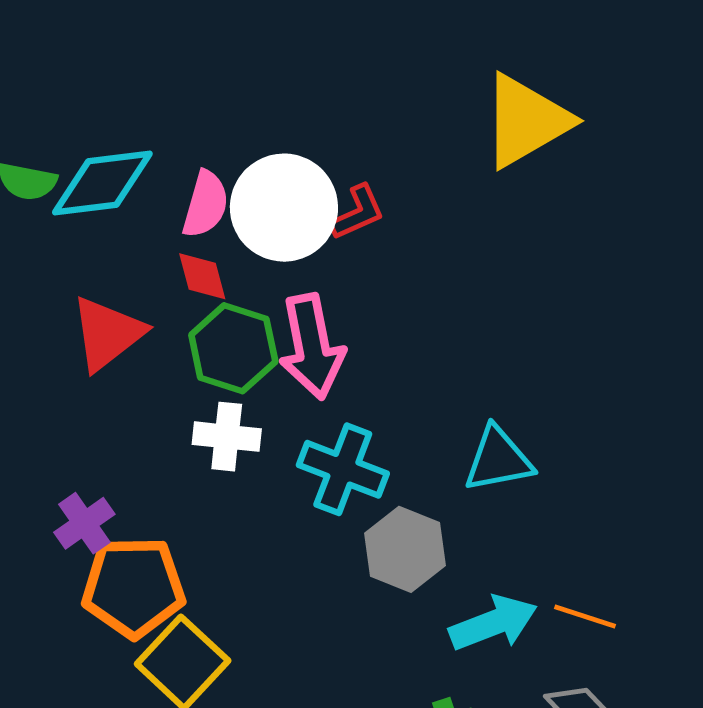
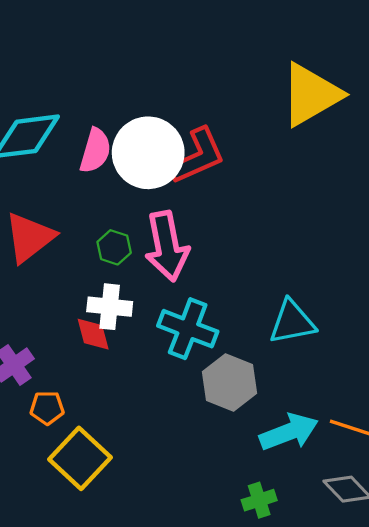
red L-shape: (358, 212) -> (198, 156), size x1.5
red diamond: (202, 276) -> (93, 334), moved
green hexagon: (233, 348) -> (114, 247), size x0.6
orange pentagon: (133, 587) -> (47, 408), size x0.5

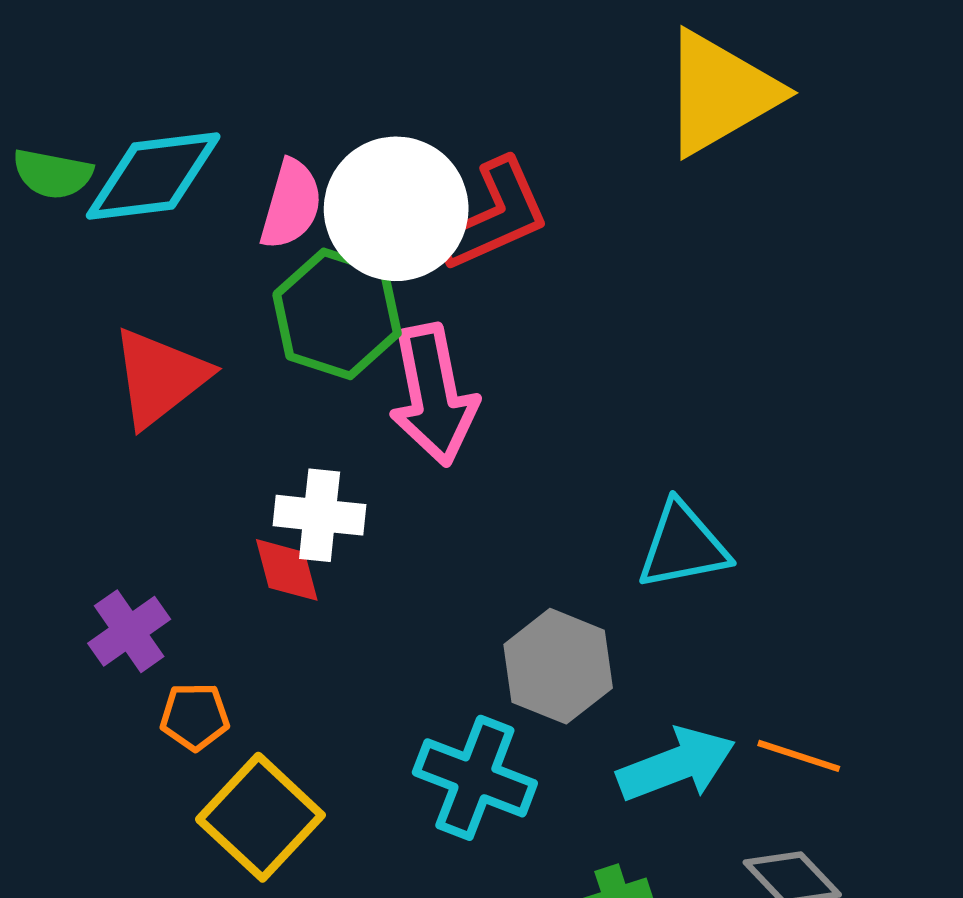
green hexagon: (114, 247) -> (337, 314), moved, size x1.8
cyan cross: (188, 329) -> (475, 778), moved

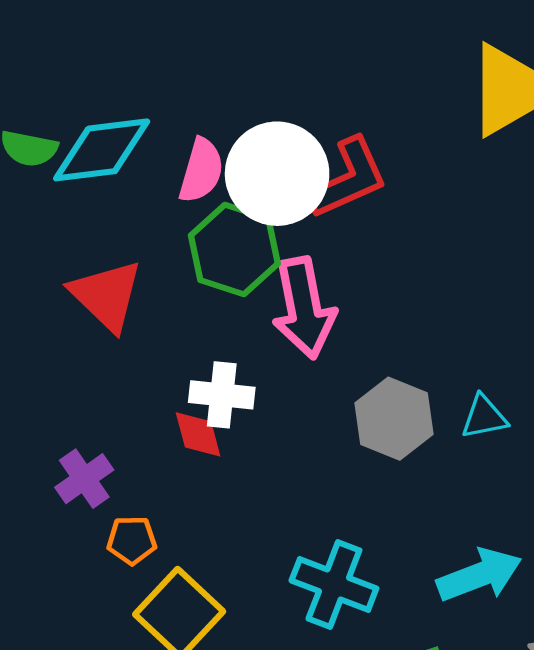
red triangle: (160, 377) -> (106, 295), turned -38
cyan triangle: (683, 546) -> (484, 417), size x0.7
gray hexagon: (558, 666) -> (394, 419), moved

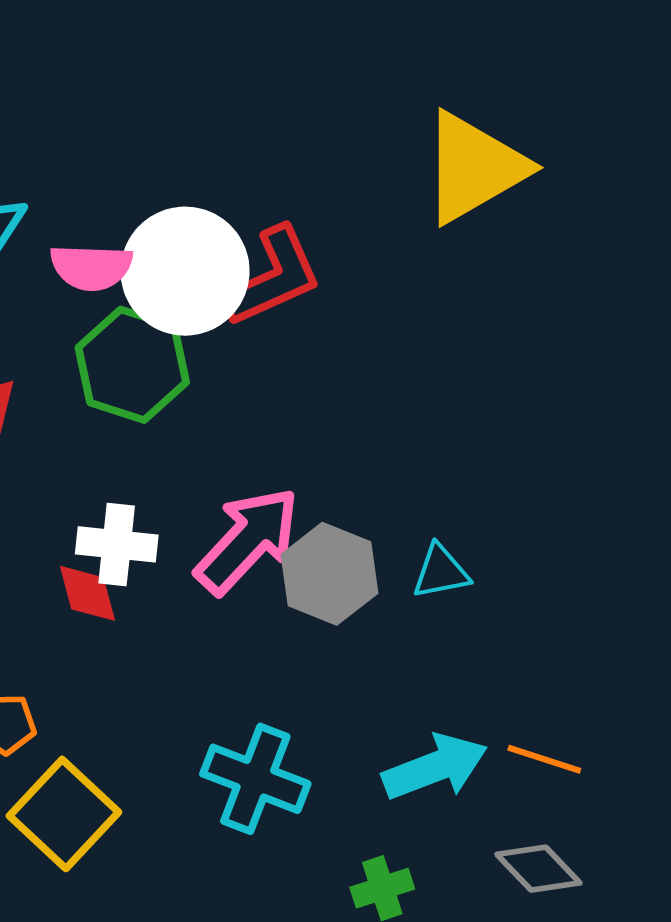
pink semicircle: (201, 170) -> (91, 267), turned 76
pink arrow: (304, 308) -> (248, 541), moved, turned -126

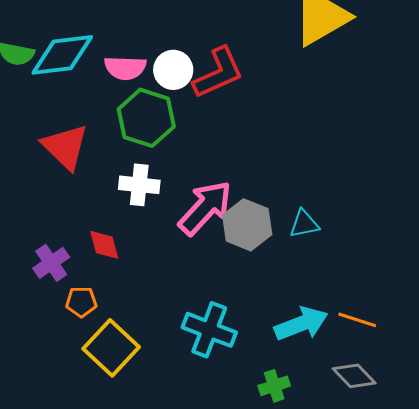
white circle: (185, 271) -> (173, 70), size x0.6
white cross: (117, 544) -> (139, 185), moved
red diamond: (87, 593) -> (104, 245), moved

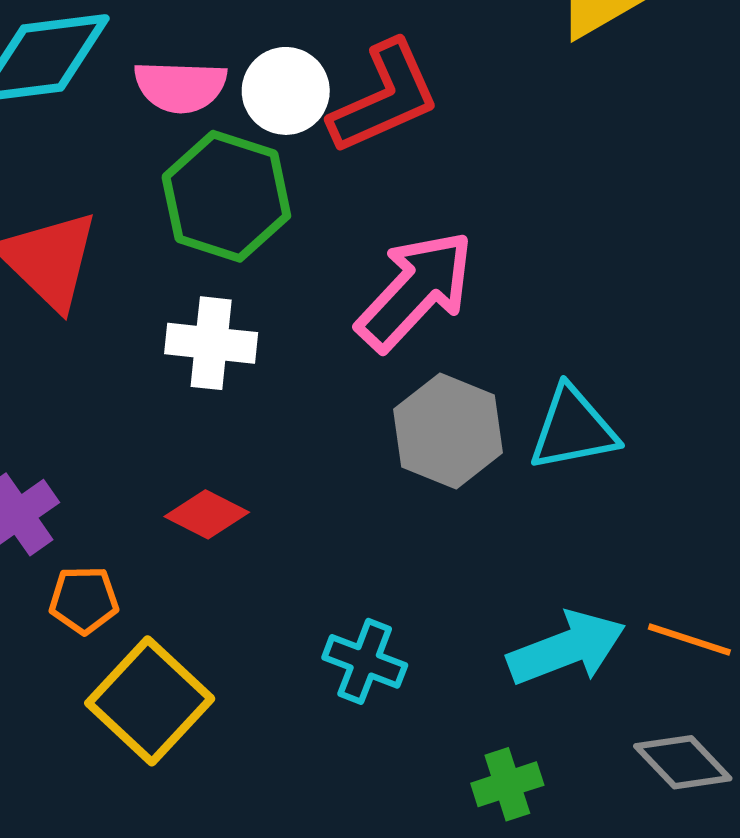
pink arrow: (205, 208) -> (415, 291), moved
cyan triangle: (304, 224) -> (573, 429), size x1.4
red diamond: (104, 245) -> (207, 514), moved, turned -48
cyan cross: (209, 330) -> (365, 661), size x0.7

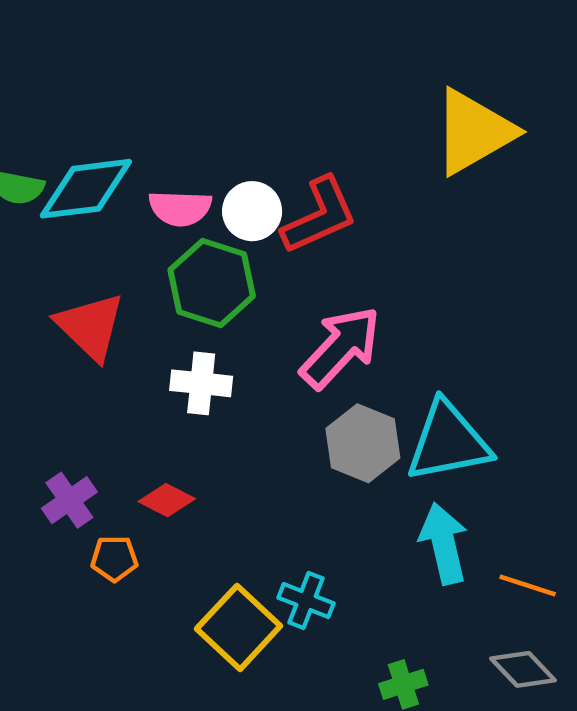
cyan triangle: (573, 429) -> (448, 442), size x1.4
red diamond: (207, 514) -> (167, 500), moved
cyan arrow: (567, 648) -> (444, 544), moved, turned -82
yellow square: (150, 701) -> (239, 627), moved

